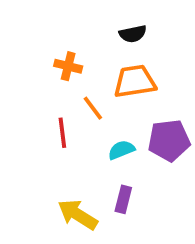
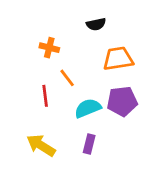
orange trapezoid: (135, 81) -> (118, 59), moved
cyan semicircle: (121, 150) -> (88, 108), size x1.4
yellow arrow: (78, 215) -> (41, 145), moved

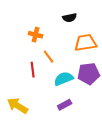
purple rectangle: (89, 144) -> (65, 105), turned 48
yellow arrow: (41, 145) -> (18, 106), moved

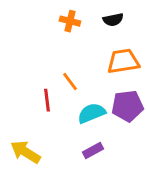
black semicircle: (70, 18) -> (113, 20), moved
orange cross: (36, 35) -> (70, 21), moved

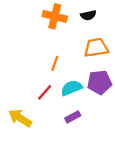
orange cross: (70, 21) -> (55, 16), size x1.5
orange line: (70, 81) -> (55, 63), turned 56
red line: (47, 100) -> (45, 92), moved, turned 48

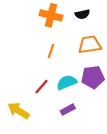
orange line: (55, 63) -> (51, 51), moved

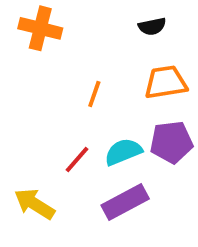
orange cross: (51, 15) -> (40, 28), moved
purple rectangle: (68, 110) -> (125, 202), size x1.6

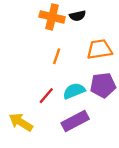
black semicircle: (152, 26) -> (77, 16), moved
orange cross: (40, 28) -> (52, 17), moved

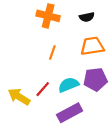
black semicircle: (77, 16) -> (87, 17), moved
yellow arrow: (21, 122) -> (19, 97), moved

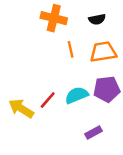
orange line: (52, 53) -> (71, 49), moved, turned -32
purple rectangle: (70, 113) -> (93, 133), moved, size x0.6

